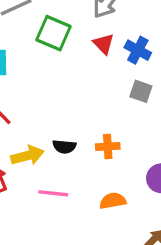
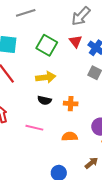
green square: (53, 33) -> (47, 45), moved
yellow arrow: (27, 156) -> (46, 77), moved

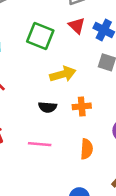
yellow arrow: (46, 77) -> (63, 74), moved
orange semicircle: (70, 137) -> (87, 149), turned 105

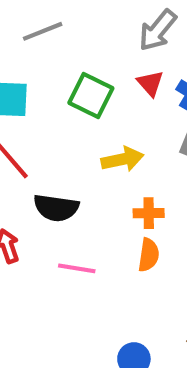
black semicircle: (48, 107) -> (56, 208), moved, size x1.5
orange semicircle: (87, 149) -> (149, 255), moved

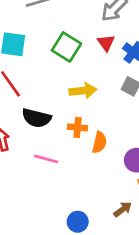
orange cross: (149, 213) -> (78, 127), moved
orange semicircle: (149, 255) -> (99, 142), moved

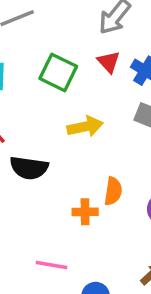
orange cross: (78, 127) -> (85, 212), moved
pink line: (46, 159) -> (51, 265), moved

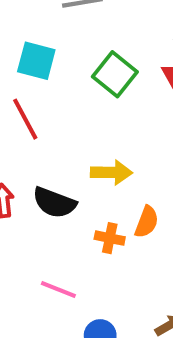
yellow arrow: (85, 127) -> (111, 172), moved
black semicircle: (29, 168) -> (54, 203), moved

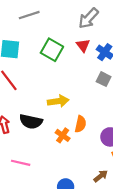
orange cross: (110, 238) -> (63, 135), turned 32
pink line: (58, 289) -> (21, 163), moved

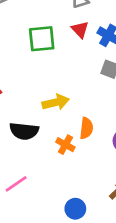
green square: (52, 50) -> (42, 39), turned -30
pink line: (21, 163) -> (16, 184), turned -42

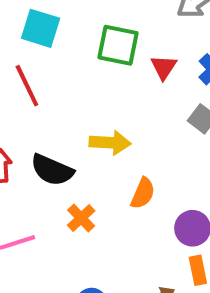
red triangle: (80, 30) -> (164, 67), moved
orange cross: (65, 145) -> (81, 218), moved

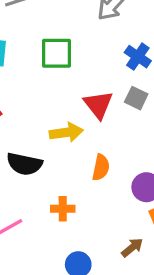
red triangle: (164, 67) -> (98, 105), moved, size x1.4
orange cross: (81, 218) -> (63, 209), moved, turned -35

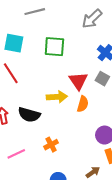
orange semicircle: (101, 167) -> (83, 104), moved
orange cross: (63, 209) -> (51, 145), turned -32

